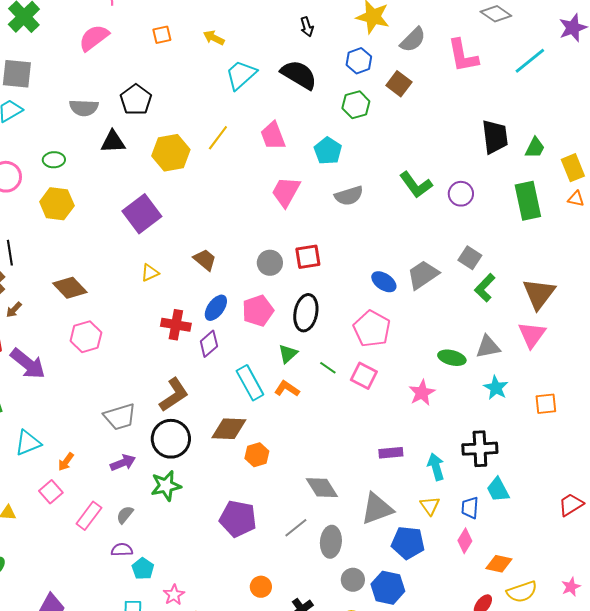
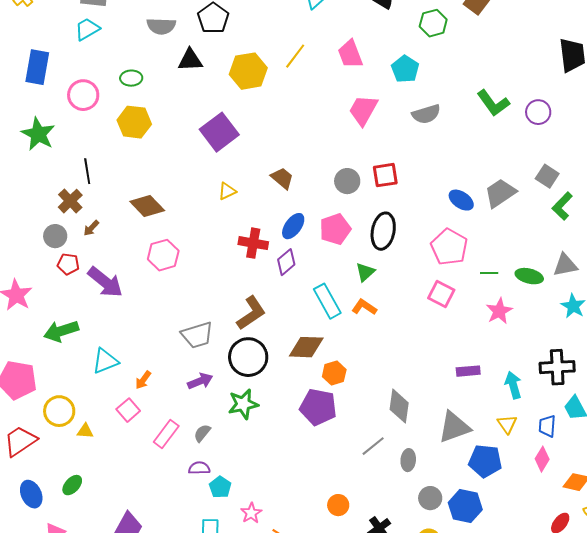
green line: (328, 368) -> (489, 273), moved, turned -36
gray diamond: (322, 488) -> (399, 406), turned 40
purple pentagon: (238, 519) -> (318, 407), moved
gray ellipse: (331, 542) -> (408, 460), size x0.7

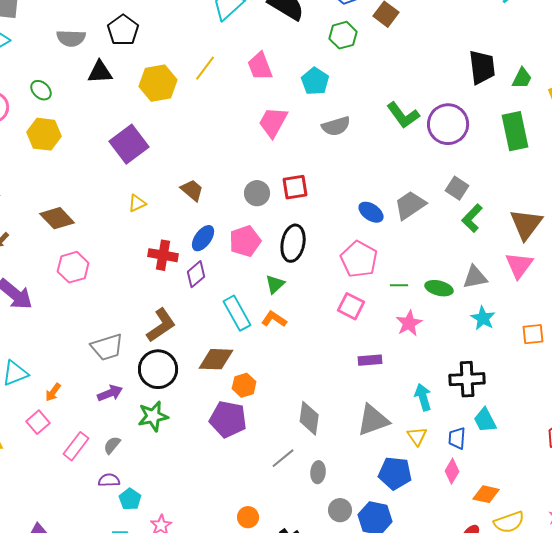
green ellipse: (131, 78) -> (41, 90), turned 45
purple circle: (538, 112) -> (448, 124), size x1.6
purple rectangle: (468, 371) -> (370, 360), moved
gray triangle: (454, 427) -> (373, 420), moved

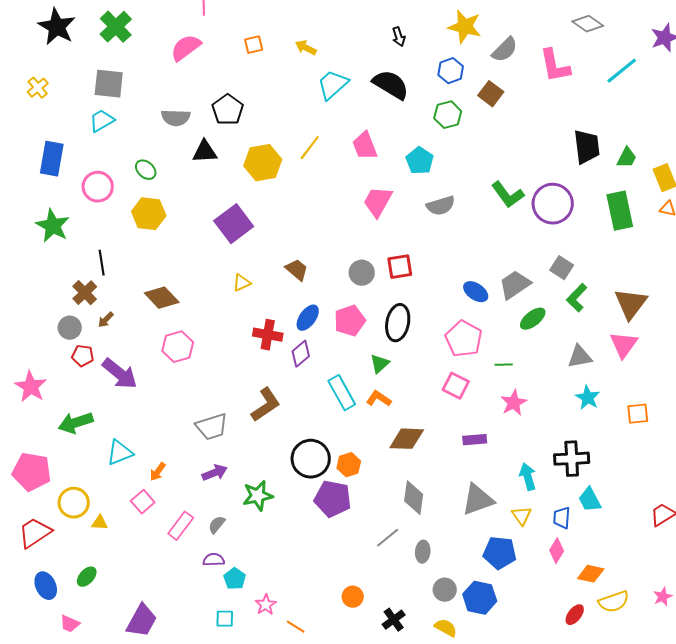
green ellipse: (439, 288) -> (533, 319), moved, turned -52
brown diamond: (216, 359) -> (407, 439), moved
black circle: (158, 369) -> (311, 459), moved

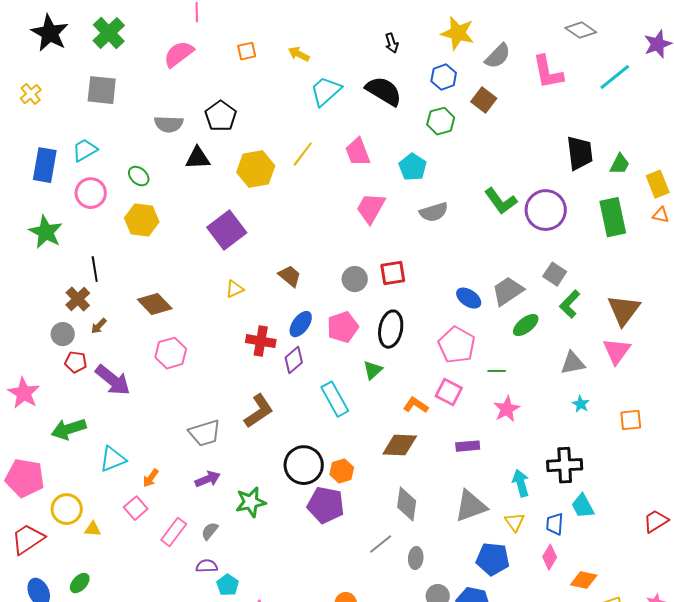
cyan trapezoid: (102, 121) -> (85, 150), moved
cyan star: (588, 398) -> (581, 404), size x0.7
orange L-shape: (379, 399) -> (416, 405), moved

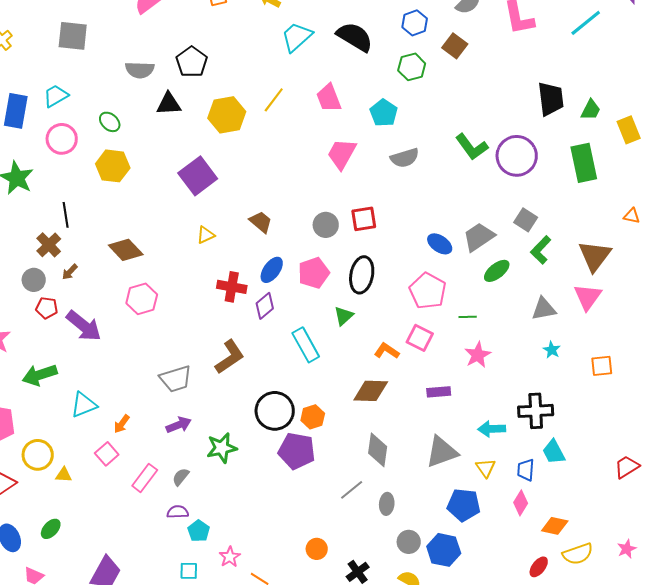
orange triangle: (661, 215) -> (632, 216), moved
cyan arrow: (521, 483) -> (492, 429), turned -76

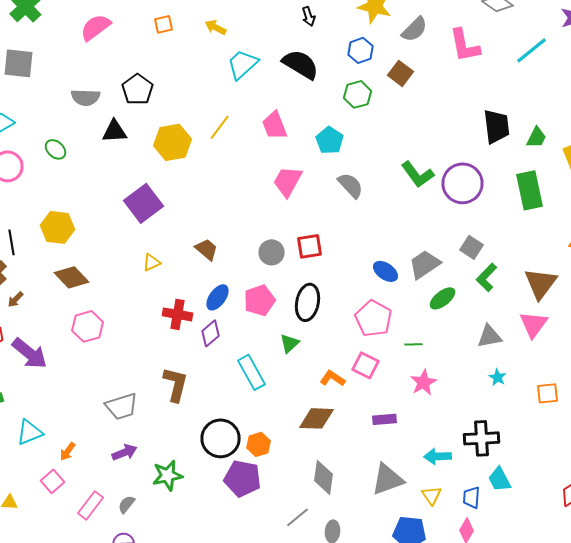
gray semicircle: (405, 158) -> (350, 185), turned -116
yellow hexagon: (113, 166) -> (58, 227), moved
brown L-shape: (230, 357) -> (176, 384), turned -42

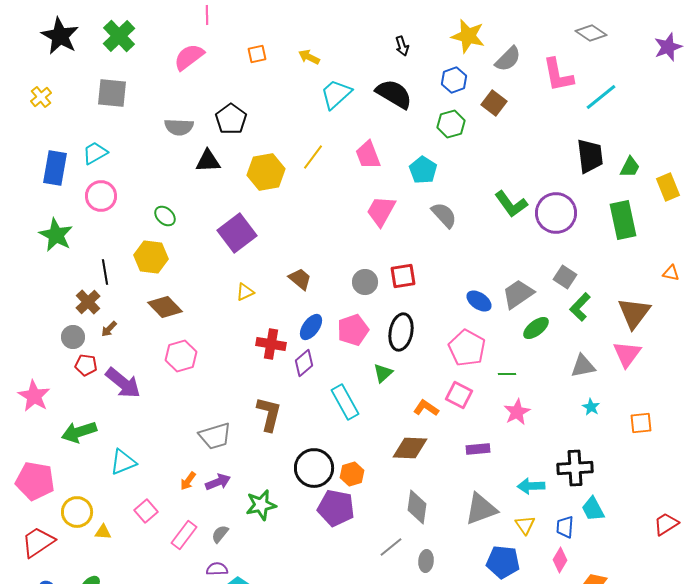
cyan line: (532, 50) -> (601, 97), moved
green ellipse: (56, 149) -> (165, 216), moved
orange arrow: (68, 451) -> (188, 481), moved

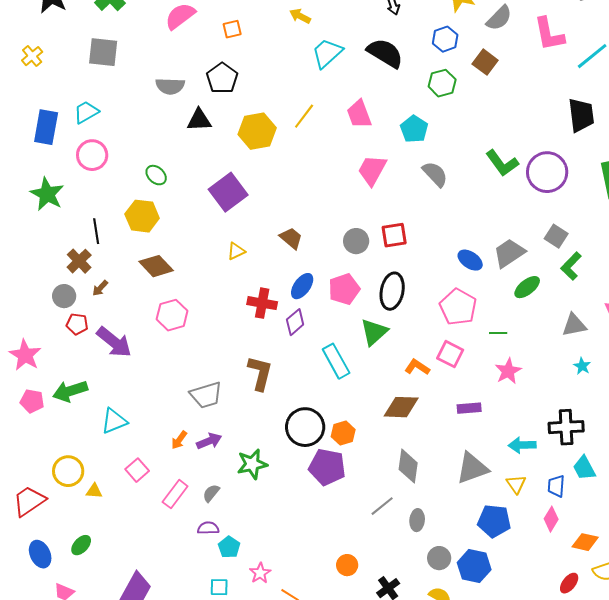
orange square: (257, 54) -> (232, 29), moved
green triangle: (383, 373) -> (374, 332), size x1.4
pink pentagon: (35, 481) -> (32, 401), moved, size x0.6

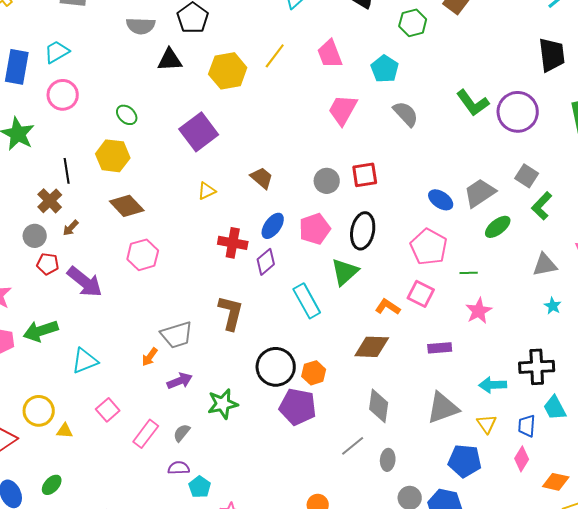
orange arrow: (179, 440) -> (150, 357), moved

